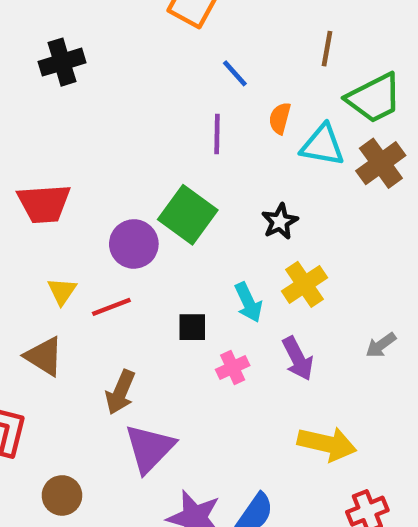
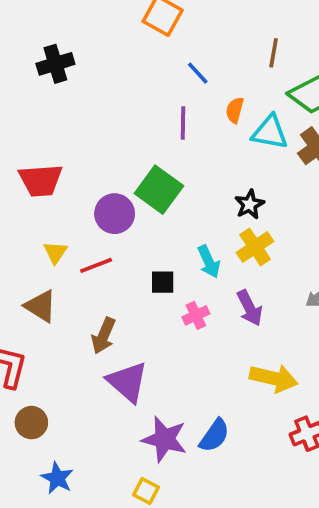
black star: (280, 222) -> (250, 204), moved
purple triangle: (150, 448) -> (128, 382), turned -33
brown circle: (62, 495) -> (31, 423), moved

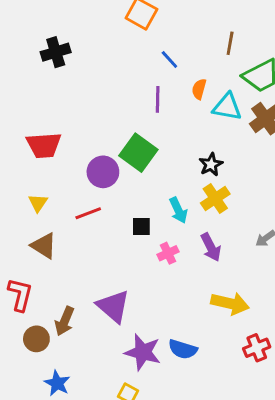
yellow triangle: (55, 252) -> (38, 203), moved
brown arrow: (103, 336) -> (65, 321), moved
blue semicircle: (214, 436) -> (183, 349), turned 72

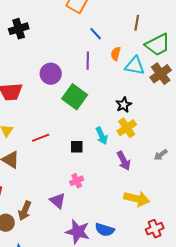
purple circle: (103, 172) -> (51, 74), moved
pink cross: (168, 253) -> (77, 181), moved
purple triangle: (113, 306) -> (58, 201), size x0.7

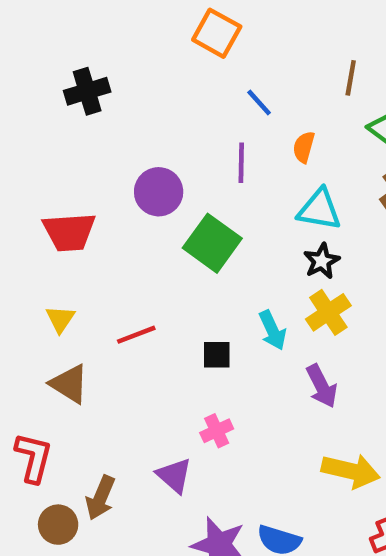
cyan triangle: (135, 66) -> (319, 210), moved

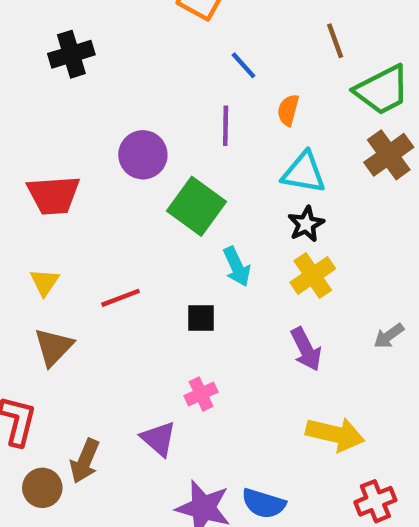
brown line: (351, 78) -> (335, 41), turned -30
cyan arrow: (272, 330) -> (237, 267), moved
brown triangle: (69, 384) -> (53, 347), turned 42

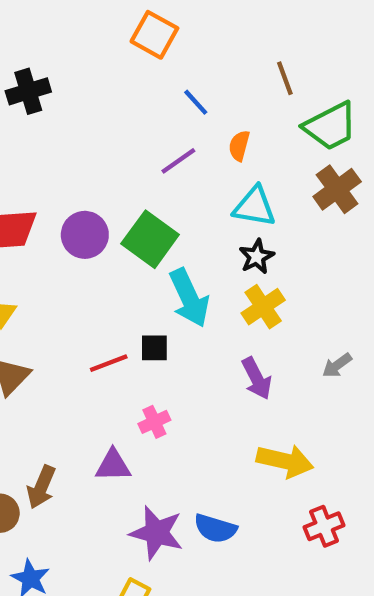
purple line: (226, 126) -> (178, 161), turned 54
purple circle: (143, 155) -> (85, 235), moved
cyan arrow: (237, 267) -> (189, 298), size x1.5
red line: (121, 298) -> (109, 363), moved
purple triangle: (159, 439) -> (113, 465), turned -42

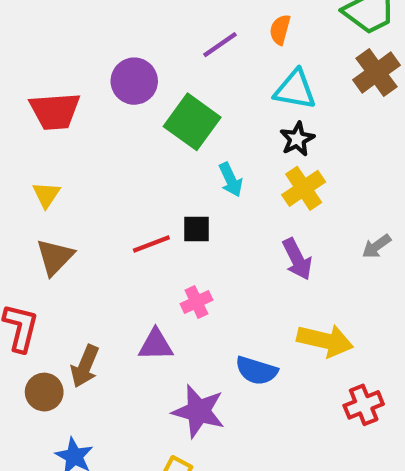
purple circle: (85, 235) -> (134, 81), moved
cyan arrow: (189, 298) -> (231, 180), size x0.6
blue semicircle: (215, 528) -> (256, 371), moved

